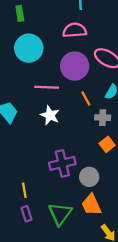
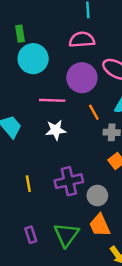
green rectangle: (20, 13) -> (20, 34), moved
white star: (50, 115) -> (56, 130), turned -30
yellow line: (24, 190) -> (28, 184), moved

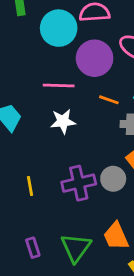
cyan circle: (33, 59) -> (59, 28), moved
orange line: (94, 112) -> (109, 100), turned -42
gray circle: (97, 196) -> (113, 179), moved

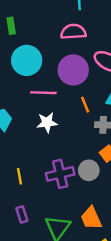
cyan circle: (59, 28) -> (27, 60), moved
orange line: (109, 100) -> (85, 105), turned 49
purple rectangle: (33, 248) -> (22, 215), moved

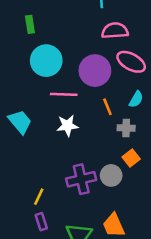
pink semicircle: (73, 32) -> (115, 31), moved
yellow line: (19, 176) -> (39, 197), moved, turned 35

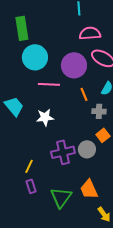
green rectangle: (30, 24) -> (22, 28), size x1.6
white star: (67, 126) -> (45, 117), moved

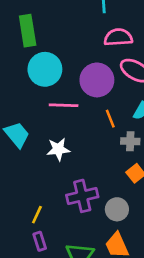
gray circle: (87, 149) -> (117, 209), moved

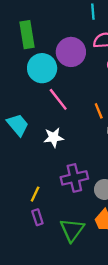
purple circle: (97, 80) -> (71, 52), moved
pink line: (64, 105) -> (58, 99), turned 50

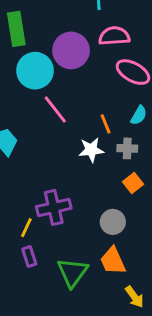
white star: (54, 137) -> (91, 150), moved
purple cross: (74, 178) -> (54, 207), moved

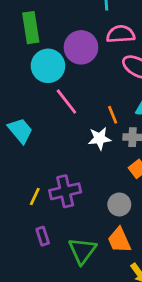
yellow line: (26, 228) -> (35, 197), moved

